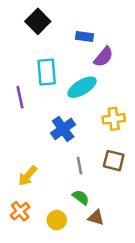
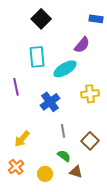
black square: (38, 21) -> (41, 19), moved
blue rectangle: (85, 37) -> (96, 19), moved
purple line: (20, 97) -> (16, 87), moved
brown square: (114, 161) -> (90, 141), moved, turned 30

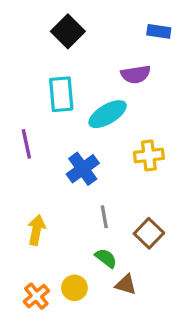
purple semicircle: (82, 45) -> (136, 74), turned 42
yellow arrow: (22, 139) -> (36, 230), turned 150
orange cross: (16, 167) -> (36, 296), moved

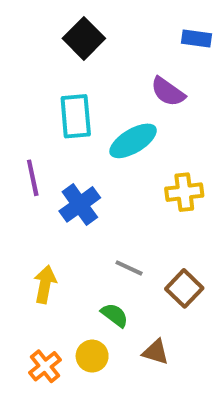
purple semicircle: (136, 74) -> (168, 92), turned 44
blue cross: (83, 169) -> (80, 204), moved
gray line: (104, 217) -> (129, 268), turned -55
green semicircle: (106, 258) -> (115, 315), moved

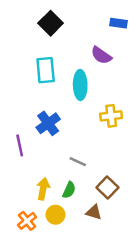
cyan ellipse: (133, 141) -> (80, 85), turned -60
purple line: (33, 178) -> (20, 146), moved
yellow arrow: (45, 284) -> (43, 189), moved
brown square: (184, 288) -> (107, 188), moved
green semicircle: (115, 315) -> (69, 190), turned 77

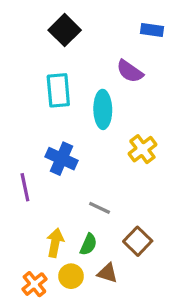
yellow cross: (111, 116) -> (142, 149), turned -30
blue cross: (48, 123) -> (61, 159), turned -30
brown triangle: (94, 212) -> (108, 273), moved

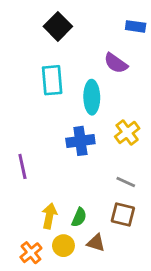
blue cross: (61, 159) -> (80, 141), moved, turned -32
gray line: (100, 208) -> (126, 182), moved
brown square: (138, 241) -> (123, 214), turned -30

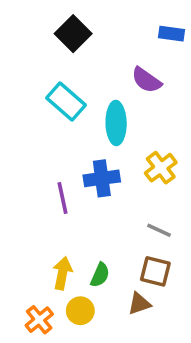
cyan rectangle: (52, 80) -> (66, 102), turned -44
purple line: (22, 166) -> (62, 198), moved
brown triangle: (96, 243) -> (139, 304), moved, turned -36

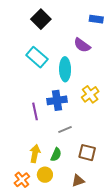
gray line: (159, 230) -> (65, 129), moved, turned -48
brown triangle: (139, 304) -> (78, 181), moved

